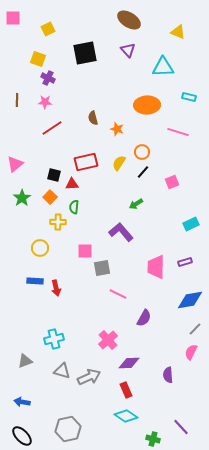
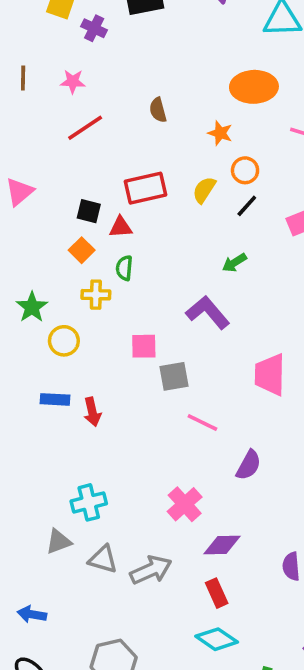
purple cross: (48, 78) -> (94, 28), moved
orange star: (117, 129) -> (220, 133), moved
green star: (22, 198) -> (32, 307), moved
gray triangle: (25, 361) -> (59, 542), moved

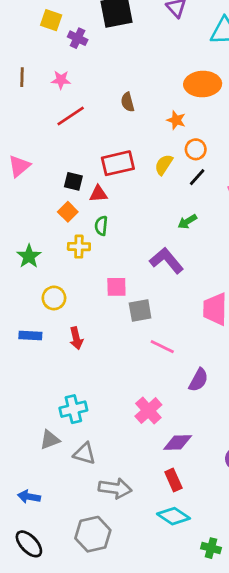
yellow circle: (64, 341) -> (54, 298), moved
blue rectangle: (55, 399) -> (30, 336), moved
gray arrow: (151, 570) -> (115, 488), moved, turned 32

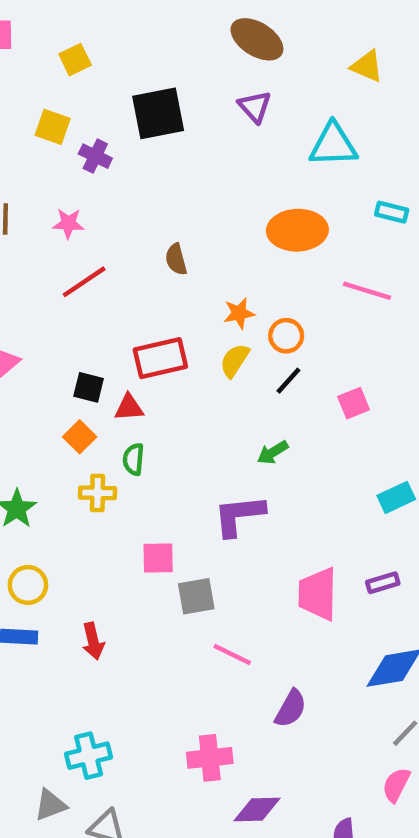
orange star: (176, 120) -> (239, 313), moved, turned -30
purple L-shape: (166, 260) -> (239, 515), turned -56
yellow circle: (54, 298) -> (28, 585), moved
pink cross: (148, 411) -> (210, 758), turned 36

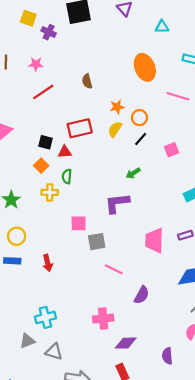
cyan triangle: (333, 145) -> (162, 27), size x0.6
orange ellipse: (297, 230) -> (145, 67), turned 70

